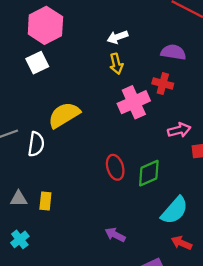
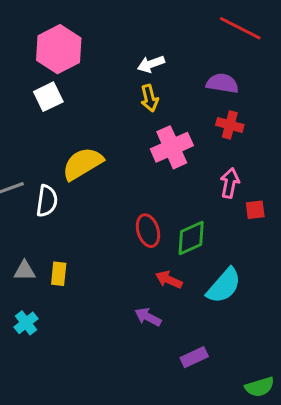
red cross: (163, 84) -> (230, 125), moved
pink arrow: (179, 130) -> (230, 183), turned -65
red arrow: (181, 243) -> (169, 280), moved

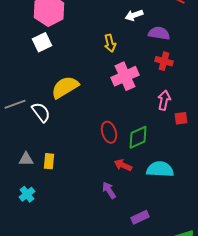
white arrow: (151, 64) -> (134, 15), moved
white semicircle: (47, 201) -> (41, 112), turned -45
cyan semicircle: (224, 286) -> (160, 169), turned -128
purple arrow: (148, 317) -> (109, 190), turned 30

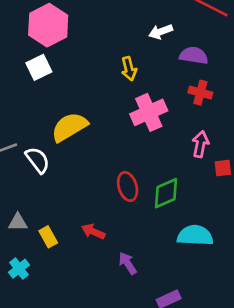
yellow rectangle: (49, 161) -> (48, 237), moved, turned -35
red arrow: (123, 165) -> (93, 232), moved

